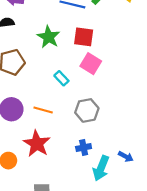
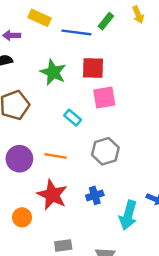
pink square: (91, 64) -> (104, 98), turned -35
blue cross: (84, 147) -> (95, 195), moved

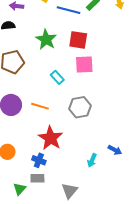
red star: (52, 195) -> (51, 138), moved
blue cross: (95, 195) -> (39, 160), moved, turned 32
cyan arrow: (128, 215) -> (92, 160), size x0.6

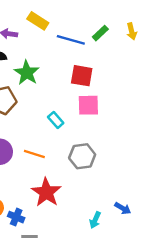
green star: (46, 39) -> (27, 73), moved
blue cross: (39, 160) -> (16, 217), moved

